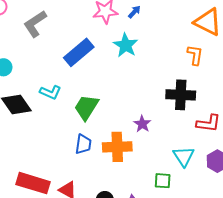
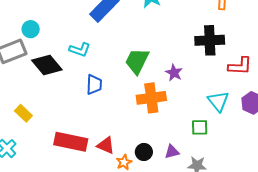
green trapezoid: (86, 107) -> (137, 61), moved
blue trapezoid: (83, 144) -> (94, 85), moved

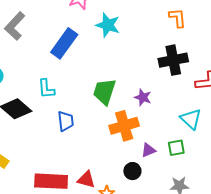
cyan L-shape: (80, 50) -> (46, 89), turned 75
black circle: (144, 152) -> (132, 171), moved
purple triangle: (172, 152) -> (148, 150), moved

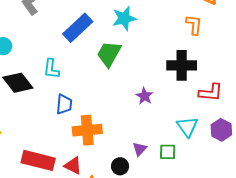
cyan star: (108, 25) -> (124, 18), turned 30
green trapezoid: (104, 92) -> (109, 54), moved
orange cross: (124, 126) -> (87, 130), moved
purple triangle: (148, 150) -> (140, 149), turned -35

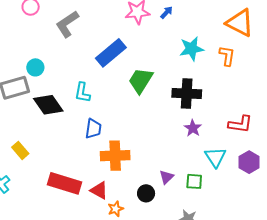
cyan star: (124, 18) -> (192, 49), moved
black cross: (182, 65) -> (187, 93), moved
purple star: (144, 96) -> (193, 128), moved

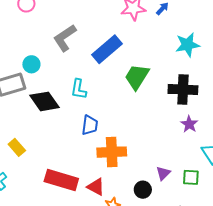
gray L-shape: (67, 24) -> (65, 38), moved

